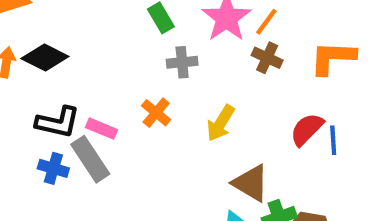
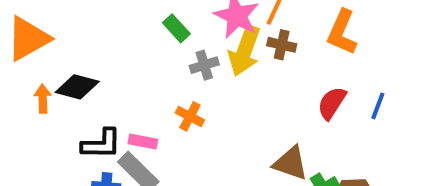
orange L-shape: (333, 58) -> (342, 32), turned -57
yellow arrow: (221, 123) -> (244, 51), moved, size x1.4
blue line: (333, 140) -> (378, 106), moved, turned 36

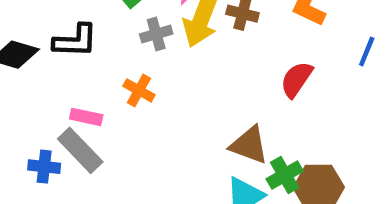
blue line: (378, 106) -> (367, 52), moved
black L-shape: (101, 144) -> (75, 41), moved

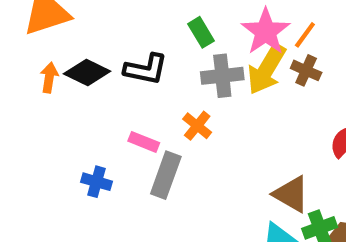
gray cross: (156, 34) -> (222, 76), size x1.4
gray rectangle: (80, 150) -> (166, 175), moved, turned 54

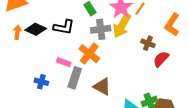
brown cross: (306, 70) -> (148, 43), moved
orange cross: (197, 126) -> (89, 54), size x1.5
brown triangle: (291, 194) -> (102, 86), moved

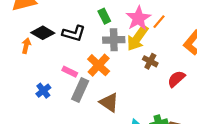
orange arrow: (17, 32) -> (26, 46), moved
brown cross: (148, 43) -> (150, 61), moved
blue cross: (41, 82) -> (43, 91), turned 32

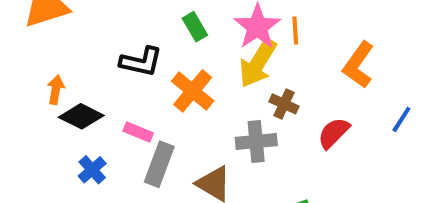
orange line: (159, 22) -> (295, 30), turned -40
black diamond: (43, 33) -> (81, 116), moved
gray cross: (114, 40) -> (256, 142), moved
orange cross: (99, 65) -> (193, 91), moved

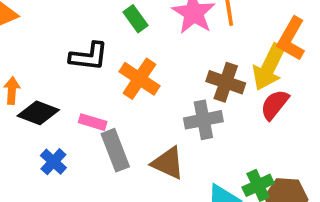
yellow arrow: (258, 63) -> (269, 67), moved
brown cross: (284, 104) -> (226, 82), size x1.4
gray rectangle: (159, 164) -> (115, 150), turned -36

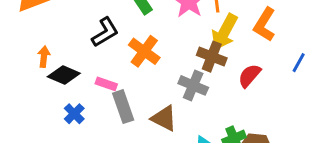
black L-shape: (89, 56) -> (105, 32), turned -40
yellow arrow: (269, 67) -> (224, 32), moved
gray cross: (203, 120) -> (193, 85), turned 32

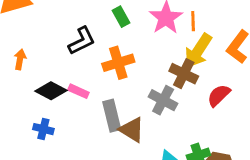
orange cross: (144, 51) -> (118, 63), turned 32
black diamond: (64, 75) -> (51, 91), moved
gray rectangle: (123, 107) -> (112, 116), moved
blue cross: (74, 114) -> (43, 129), moved, turned -36

